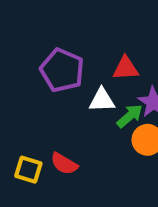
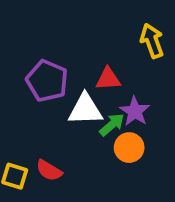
white triangle: (102, 100) -> (85, 109), size x1.4

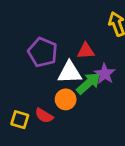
green arrow: (112, 125) -> (88, 83), size x1.4
orange circle: (129, 148) -> (66, 99), moved

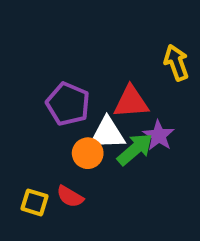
red triangle: (86, 51) -> (131, 102), size x1.4
orange circle: (66, 99) -> (88, 153), moved

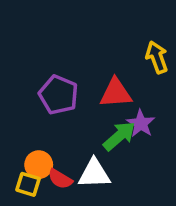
white triangle: (107, 133) -> (94, 174), moved
orange circle: (88, 153) -> (39, 165), moved

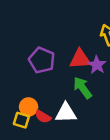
purple star: (141, 123) -> (97, 65), moved
green arrow: (119, 136) -> (83, 88), turned -85

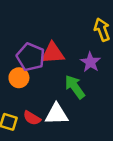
red triangle: (80, 59) -> (53, 53), moved
orange circle: (29, 107) -> (19, 78), moved

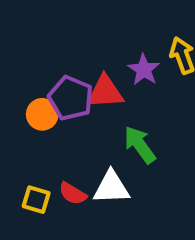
purple star: (90, 62) -> (144, 70), moved
orange circle: (19, 78) -> (42, 114), moved

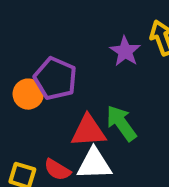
red triangle: (105, 92) -> (88, 131), moved

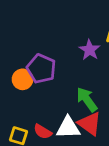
red triangle: (88, 131) -> (90, 124), moved, turned 40

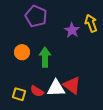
purple pentagon: (41, 69) -> (36, 16), moved
green arrow: (87, 99) -> (45, 57), moved, turned 36

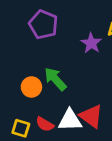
orange circle: (22, 52) -> (31, 87), moved
green arrow: (45, 57) -> (55, 79), turned -42

